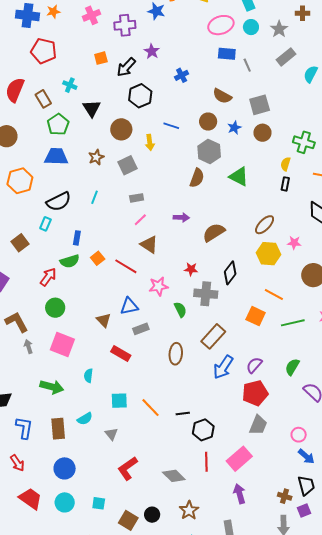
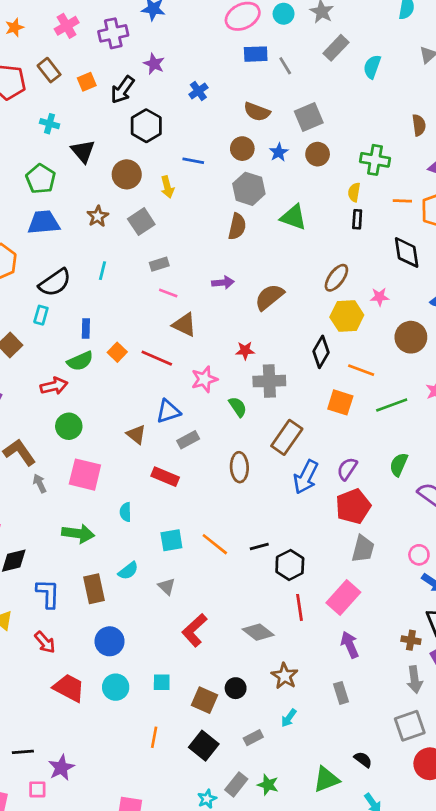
brown rectangle: (43, 99) -> (49, 70), moved
pink line: (140, 220) -> (168, 293), turned 72
black diamond: (230, 273) -> (321, 352), moved
red arrow: (48, 277) -> (54, 386), turned 48

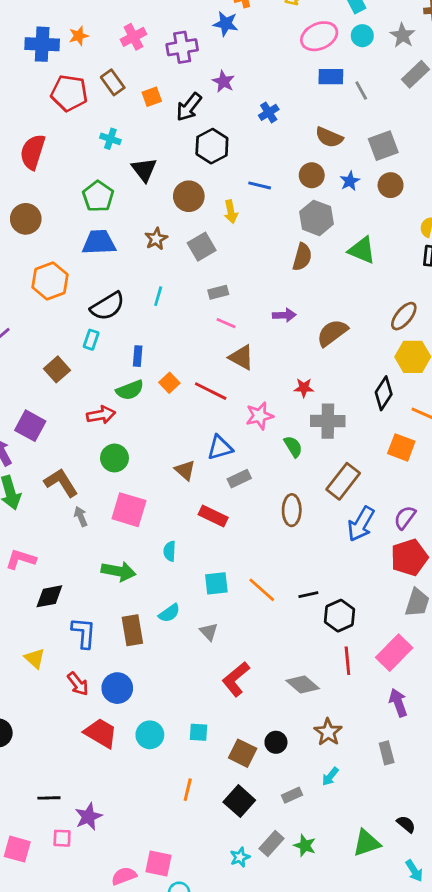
blue circle: (110, 641) -> (117, 688), moved

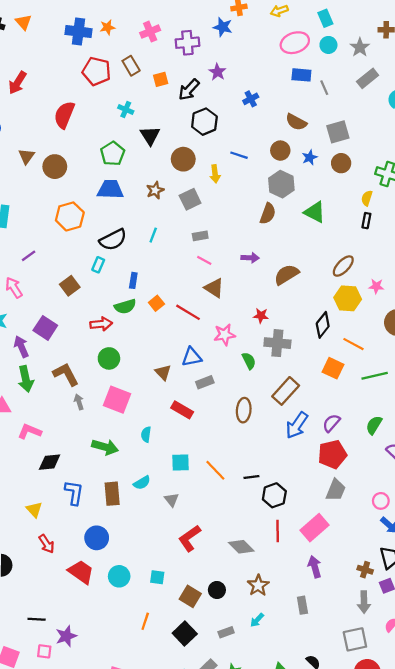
red arrow: (78, 684) -> (47, 544), moved

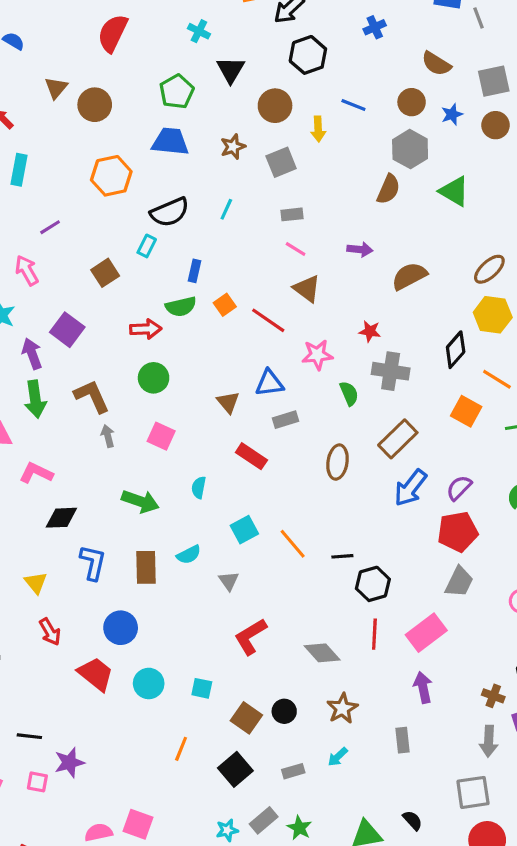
pink square: (117, 400) -> (161, 436), size x0.7
cyan square: (180, 462) -> (244, 530), turned -30

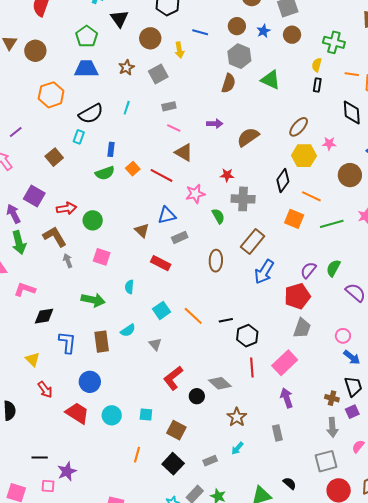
red arrow: (146, 329) -> (66, 208), moved
purple semicircle: (459, 488) -> (308, 270), moved
black circle: (284, 711) -> (197, 396), moved

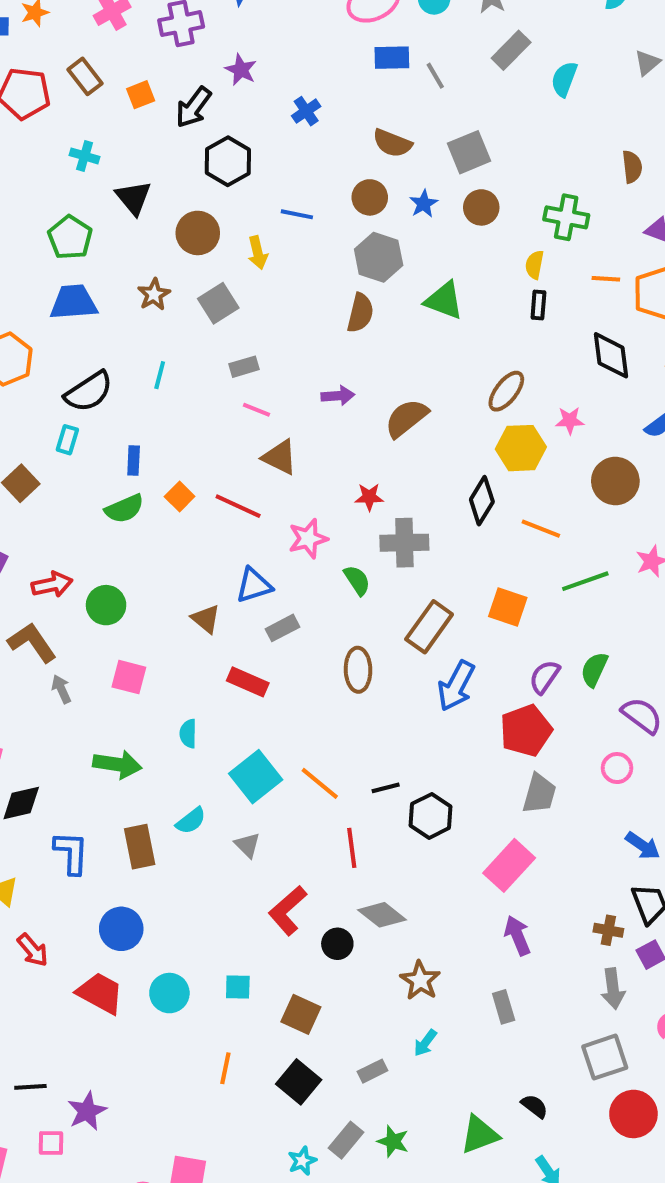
orange square: (294, 219) -> (508, 607), moved
cyan square: (162, 310) -> (256, 777), size x1.4
pink circle: (343, 336) -> (617, 768), moved
red line: (252, 368) -> (352, 848), moved

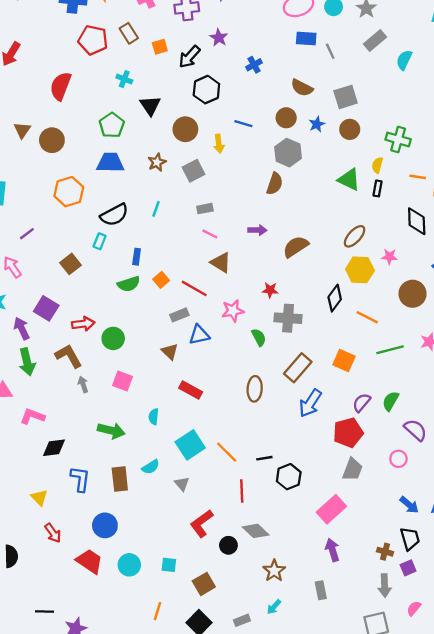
green triangle: (444, 301) -> (349, 180), moved
gray rectangle: (283, 628) -> (179, 315), moved
brown square: (301, 1014) -> (204, 584), turned 30

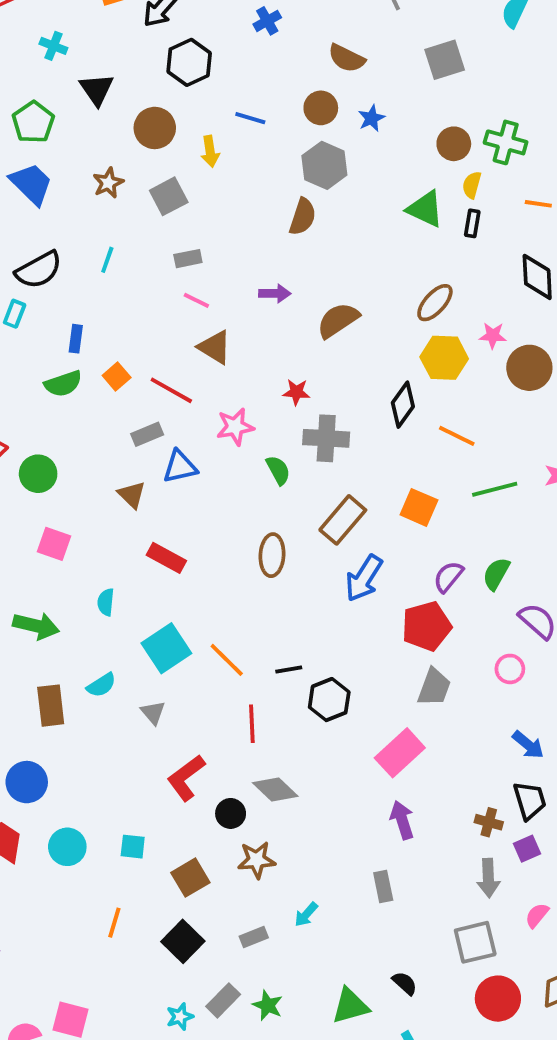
gray square: (346, 97) -> (445, 60), moved
brown circle: (350, 129) -> (454, 144), moved
blue trapezoid: (110, 163) -> (31, 184), turned 44
brown circle: (413, 294) -> (529, 368), moved
brown star: (274, 571) -> (257, 860), moved, turned 30

